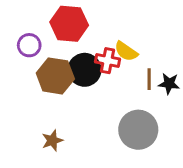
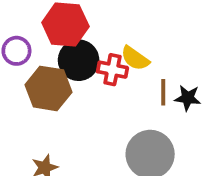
black circle: (85, 70) -> (79, 60), moved

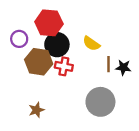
red cross: (112, 70) -> (64, 66), moved

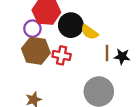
purple circle: (19, 39) -> (32, 29), moved
black circle: (57, 45) -> (71, 25), moved

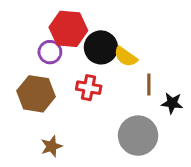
brown hexagon: (36, 51) -> (36, 94), moved
black star: (122, 57) -> (172, 103), moved

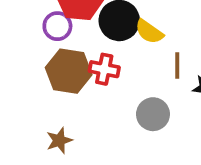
brown hexagon: (36, 94) -> (69, 71), moved
gray circle: (138, 136) -> (153, 114), moved, size x0.7

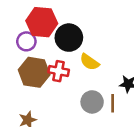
yellow semicircle: (149, 32) -> (89, 62), moved
brown line: (177, 65) -> (113, 103), moved

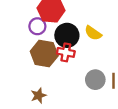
black circle: (69, 38) -> (67, 35), moved
yellow semicircle: (89, 62) -> (93, 33), moved

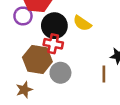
brown hexagon: (44, 54) -> (37, 59), moved
gray circle: (95, 80) -> (60, 73), moved

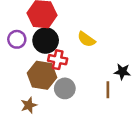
purple circle: (23, 16) -> (17, 39), moved
black circle: (54, 26) -> (46, 41), moved

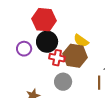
purple circle: (17, 39) -> (24, 49), moved
brown hexagon: (42, 75) -> (75, 56), moved

